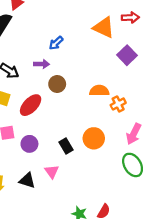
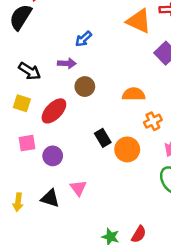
orange cross: (118, 104) -> (153, 121), moved
black rectangle: (66, 146) -> (103, 138), moved

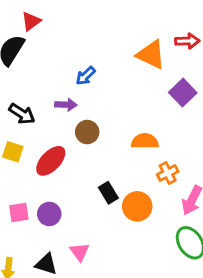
pink square: (27, 143) -> (19, 212), moved

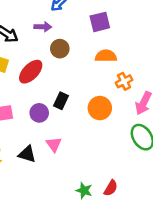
purple square: (183, 93) -> (100, 22), moved, turned 30
black rectangle: (108, 193) -> (61, 101), moved, turned 56
purple circle: (49, 214) -> (39, 113), moved

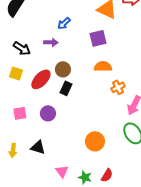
brown circle: (60, 49) -> (63, 69), moved
black rectangle: (61, 101) -> (66, 88), moved
orange circle: (100, 108) -> (95, 141), moved
pink triangle: (54, 144) -> (62, 171), moved

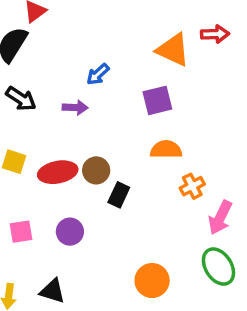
black arrow: (22, 48) -> (21, 99), moved
brown circle: (63, 69) -> (96, 170), moved
red ellipse: (41, 79) -> (58, 172), turned 35
black rectangle: (66, 88) -> (119, 195), moved

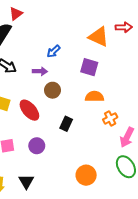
purple square: (157, 100) -> (89, 67), turned 30
brown circle: (96, 170) -> (53, 90), moved
red ellipse: (58, 172) -> (29, 110), turned 60
black triangle: (52, 291) -> (26, 181), turned 42

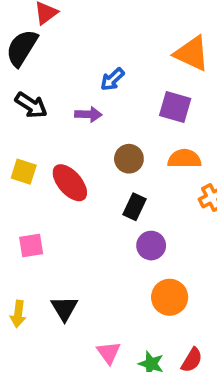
brown circle: (53, 90) -> (129, 159), moved
purple circle: (37, 146) -> (151, 246), moved

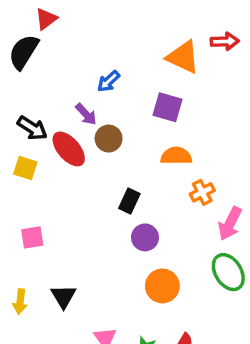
black arrow: (31, 105) -> (32, 128), moved
purple arrow: (88, 114) -> (86, 114), turned 45
brown circle: (129, 159) -> (109, 139), moved
red ellipse: (70, 183) -> (69, 149), moved

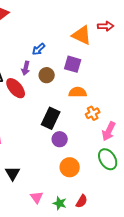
purple arrow: (86, 114) -> (26, 68), turned 56
brown circle: (109, 139) -> (47, 75), moved
black rectangle: (129, 201) -> (51, 118), size x1.5

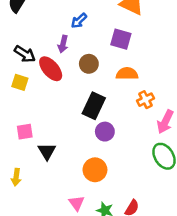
brown circle: (47, 75) -> (89, 64), moved
orange circle: (70, 167) -> (95, 170), moved
black triangle: (13, 173) -> (47, 151), moved

